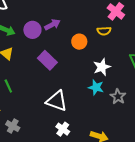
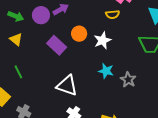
orange circle: (79, 42) -> (79, 34), moved
white star: (102, 67) -> (102, 40), moved

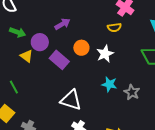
purple circle: (41, 15) -> (40, 42), moved
yellow triangle: (16, 39) -> (27, 56), moved
green line: (18, 72) -> (14, 87), moved

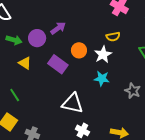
yellow semicircle: (114, 27) -> (113, 37), moved
purple circle: (40, 42) -> (37, 38), moved
cyan star: (109, 84) -> (102, 79), moved

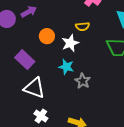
purple rectangle: (58, 64) -> (25, 60), moved
gray star: (133, 91) -> (83, 81), moved

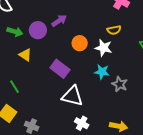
white star: (70, 43) -> (103, 48), turned -30

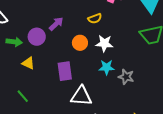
yellow semicircle: (114, 30) -> (95, 19), moved
purple rectangle: (60, 69) -> (65, 71), turned 54

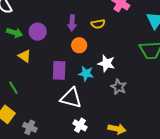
purple arrow: (56, 24) -> (72, 23), moved, turned 126
white star: (104, 43) -> (106, 63), moved
cyan star: (107, 67) -> (86, 74), moved

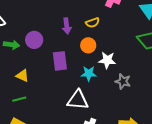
orange circle: (79, 45) -> (88, 45), moved
yellow triangle: (25, 56) -> (22, 76), moved
purple rectangle: (59, 70) -> (60, 61), moved
green line: (13, 88) -> (19, 99), turned -64

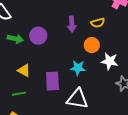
purple rectangle: (60, 61) -> (52, 81), moved
cyan star: (89, 74) -> (78, 68), moved

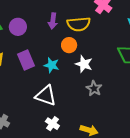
yellow semicircle: (98, 23) -> (79, 24), size x1.6
purple rectangle: (52, 81) -> (26, 60), moved, turned -30

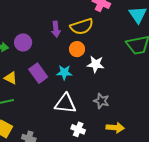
gray star: (94, 88) -> (101, 101), moved

